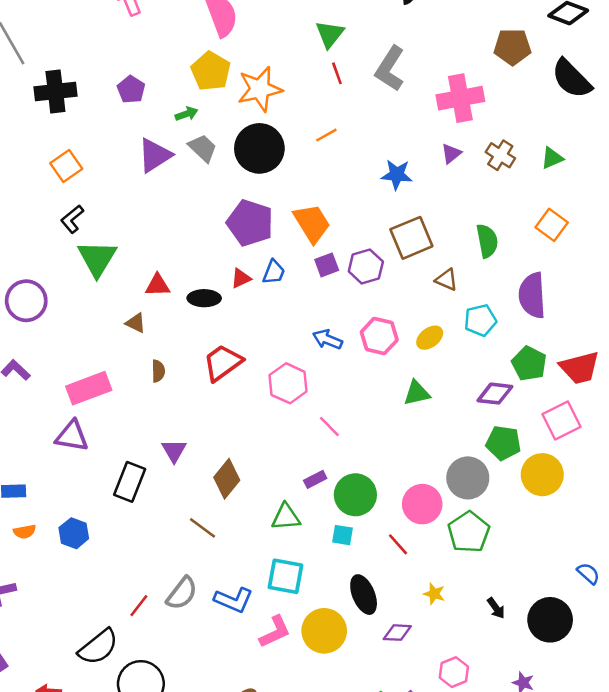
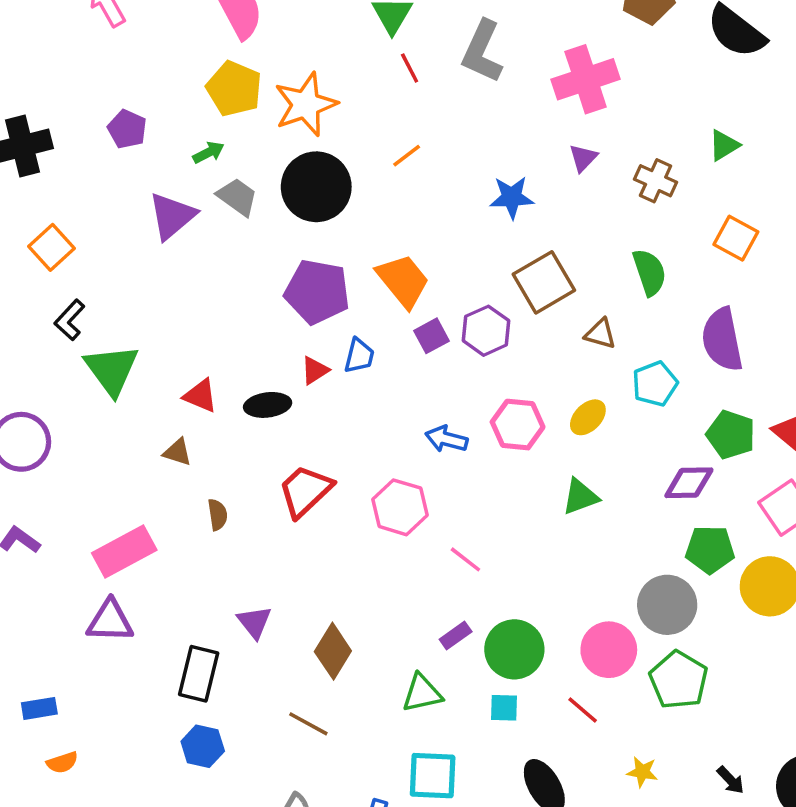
brown cross: (500, 155) -> (656, 181), moved
red triangle: (158, 285) -> (200, 396), turned 32
blue hexagon: (74, 533) -> (203, 746), moved

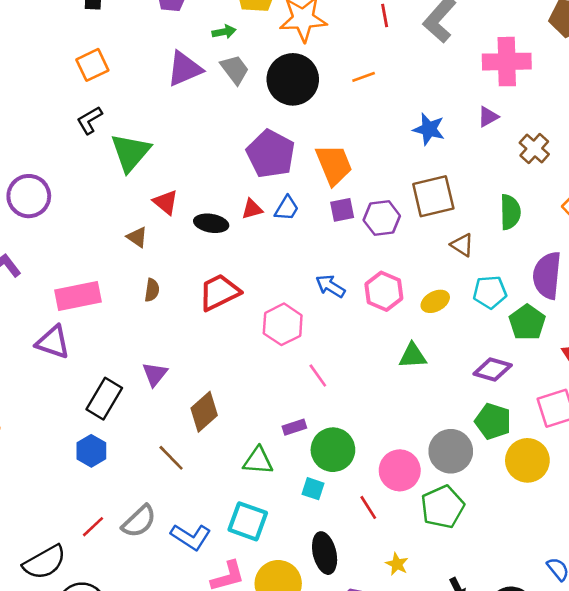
green triangle: (112, 370) -> (130, 152), moved
green pentagon: (731, 435) -> (527, 322), moved

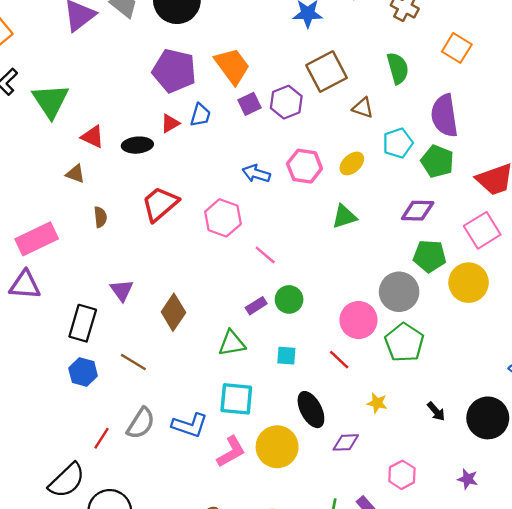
green circle: (333, 450) -> (289, 299), moved, size x0.7
brown line: (171, 458) -> (133, 362), moved

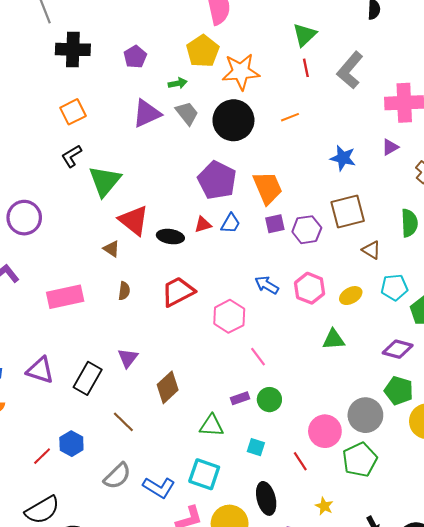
red triangle: (93, 137) -> (134, 220), size x1.5
purple triangle: (25, 285) -> (40, 370), moved
blue hexagon: (83, 372) -> (71, 444), moved
red line: (101, 438) -> (42, 456), moved

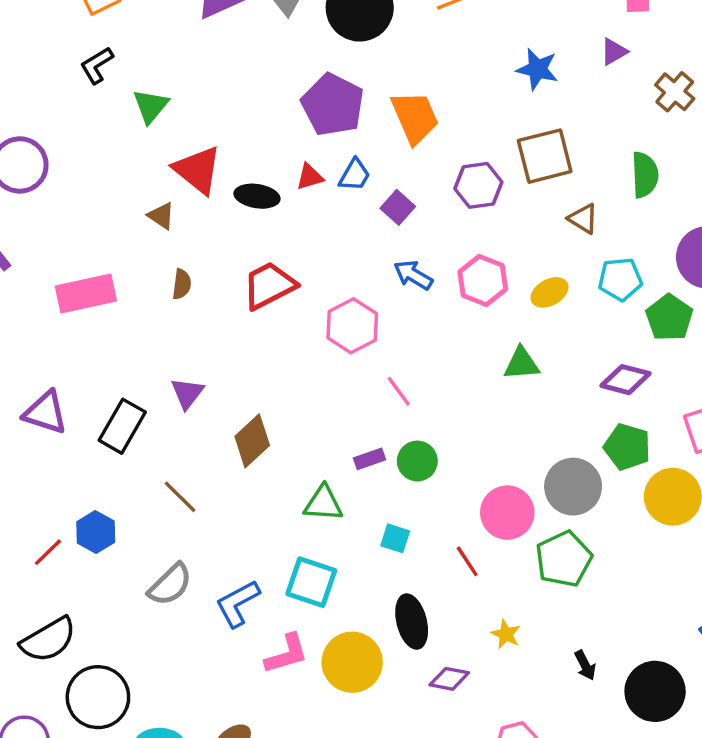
green triangle: (105, 181) -> (151, 106), size x0.7
purple square: (275, 224) -> (398, 207), moved, turned -36
blue L-shape: (159, 487) -> (238, 603), turned 120

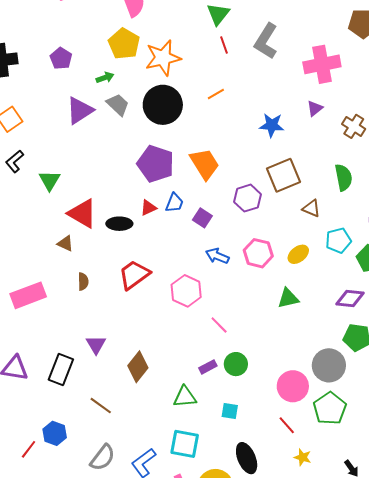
red line: (467, 561) -> (287, 425), moved

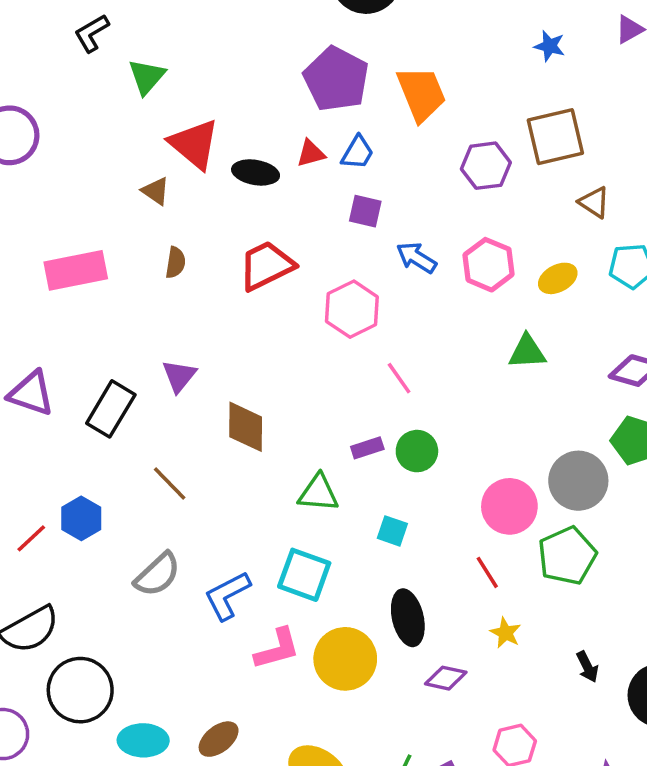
blue star: (272, 125) -> (550, 46), size x0.7
purple square: (202, 218) -> (365, 211), moved, turned -30
brown diamond: (138, 367) -> (246, 427), turned -48

